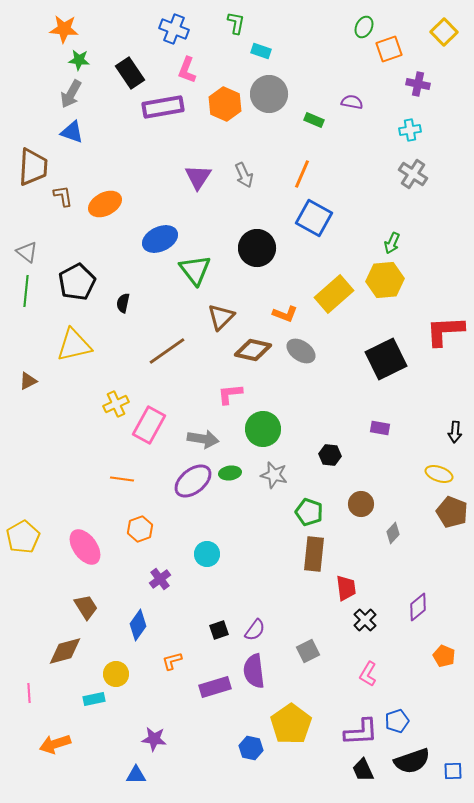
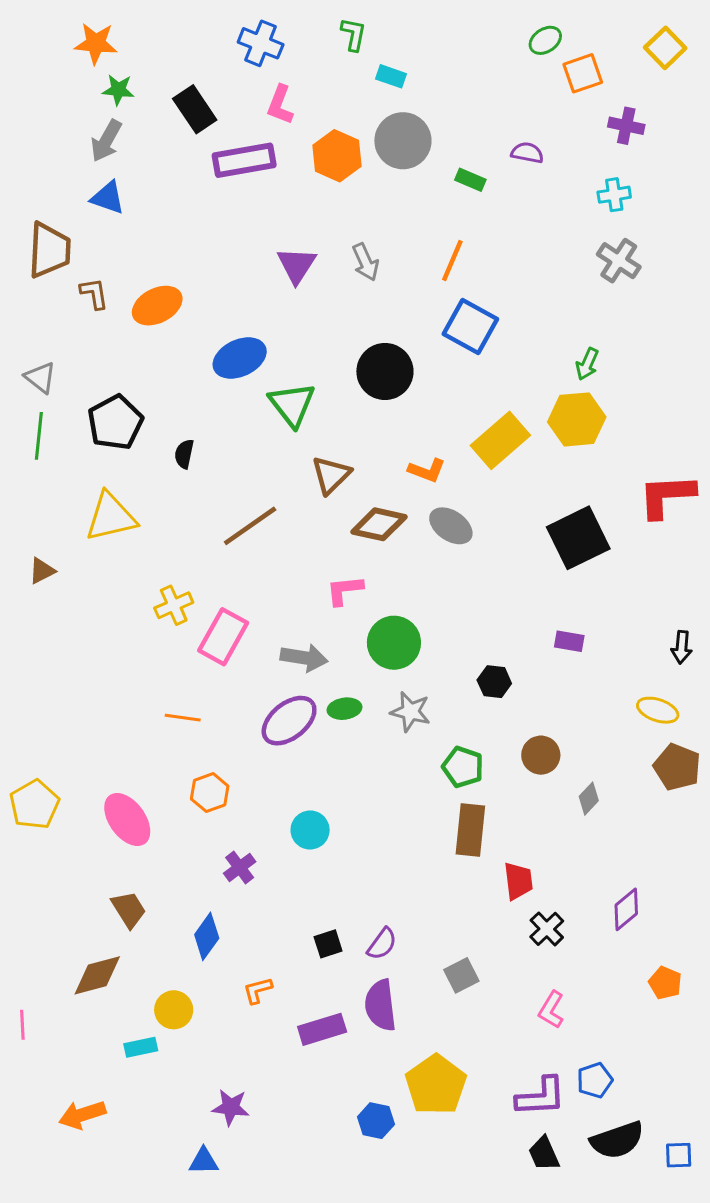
green ellipse: (364, 27) -> (545, 40), turned 30
pink line: (29, 693) -> (22, 1025), moved

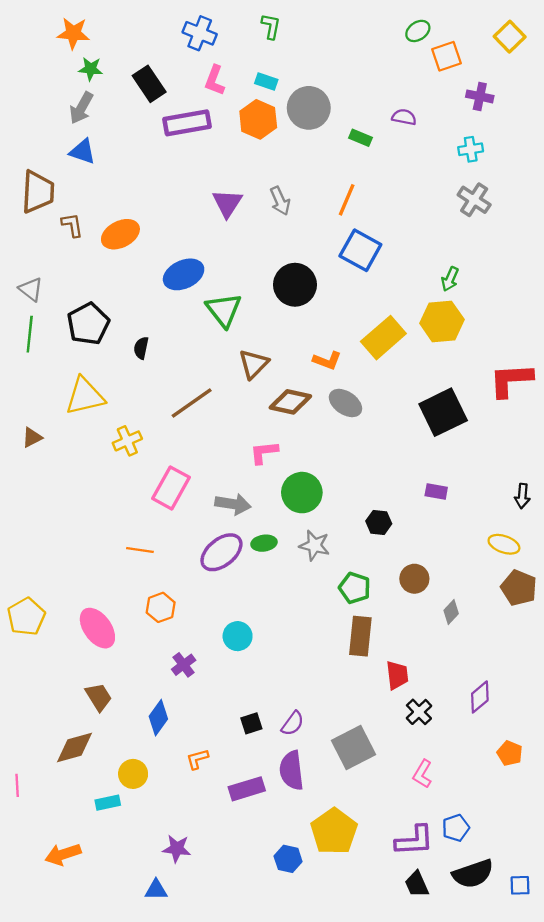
cyan rectangle: (391, 76) -> (266, 81), moved
yellow cross: (174, 605) -> (127, 441), moved
gray square: (461, 975) -> (354, 748), size x1.6

